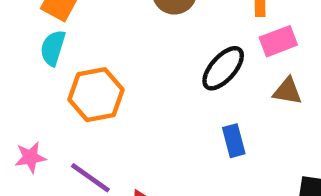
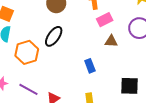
black ellipse: (223, 68) -> (54, 36), moved

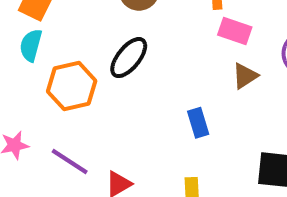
pink rectangle: (105, 20) -> (235, 31), turned 42
brown triangle: (111, 41) -> (245, 76), turned -40

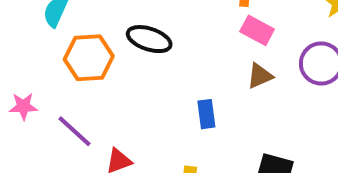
black ellipse: (129, 58) -> (149, 39), turned 60

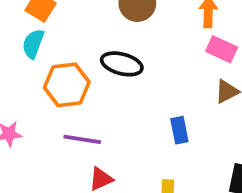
purple line: (75, 131) -> (82, 139), moved, turned -30

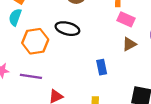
purple line: (82, 139) -> (31, 76), moved

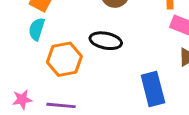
blue rectangle: (102, 67) -> (153, 89), size x1.6

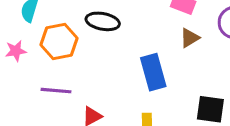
pink star: (22, 99) -> (16, 51), moved

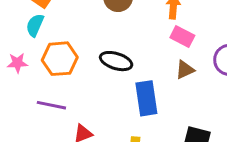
black ellipse: (103, 21) -> (116, 61), moved

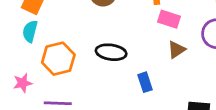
pink star: (17, 63) -> (23, 83), moved
blue rectangle: (146, 98) -> (145, 82), size x0.6

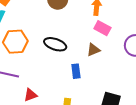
brown triangle: (176, 50) -> (93, 50), moved

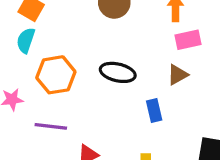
pink rectangle: (102, 28) -> (188, 40), turned -35

